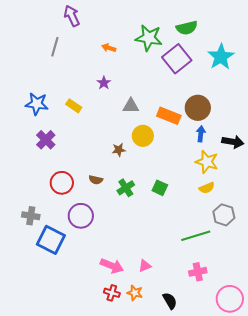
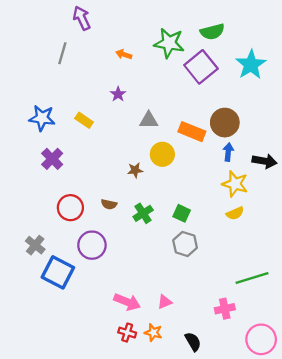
gray hexagon: (224, 215) -> (185, 244), moved
gray cross: (31, 216) -> (35, 245), turned 30
green line: (196, 236) -> (252, 278), moved

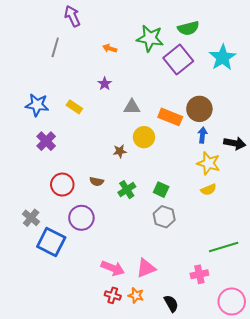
pink triangle: (165, 302) -> (146, 268), size x1.5

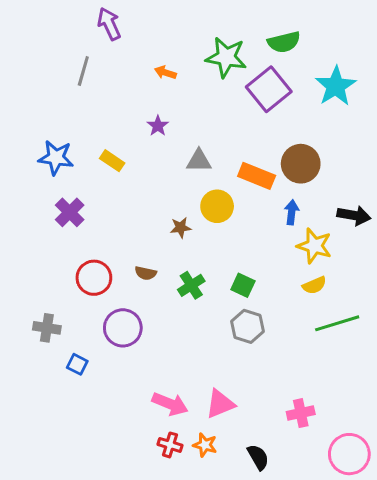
blue arrow: (202, 135) -> (292, 212), moved
gray cross: (31, 218) -> (47, 328), turned -30
blue square: (51, 242) -> (77, 364), size x0.5
green line: (224, 247) -> (337, 323), moved

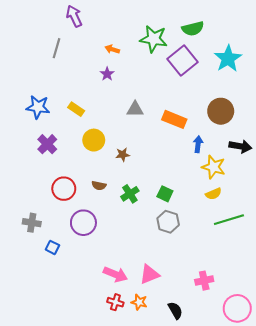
purple star: (158, 126) -> (107, 74), moved
brown circle: (301, 164) -> (221, 111), moved
yellow circle: (217, 206) -> (94, 140), moved

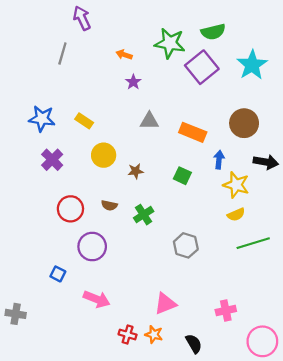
purple star: (107, 74) -> (133, 82), moved
green square: (165, 194) -> (182, 176), moved
gray cross: (32, 223) -> (16, 314), moved
pink arrow: (115, 274) -> (97, 299), moved

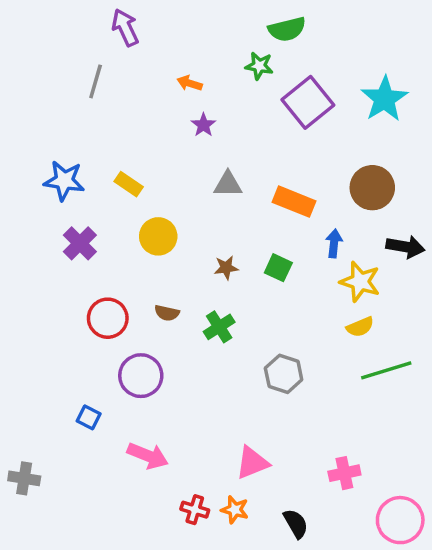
green semicircle: (213, 32) -> (287, 29), moved
green star: (170, 43) -> (259, 66), size x0.6
brown star: (136, 171) -> (226, 268), moved

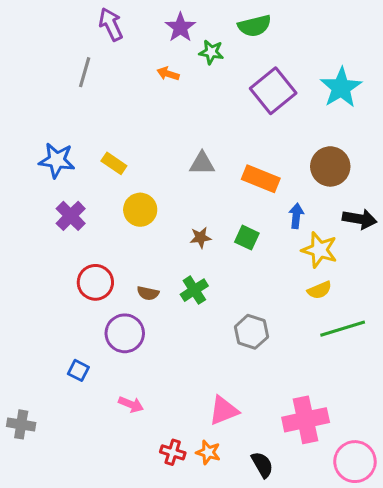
green star: (259, 66) -> (211, 52), moved
purple star: (203, 125) -> (180, 27), moved, size x1.4
brown semicircle: (167, 313) -> (148, 293), moved
pink arrow: (148, 456) -> (131, 404), size x0.7
pink cross: (344, 473) -> (306, 420), size x1.6

